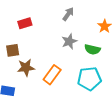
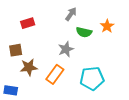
gray star: (69, 41) -> (66, 49), moved
green semicircle: (92, 49) -> (84, 32), moved

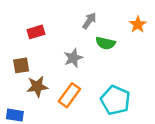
orange star: (107, 26) -> (138, 24), moved
gray star: (66, 49) -> (73, 58), moved
cyan pentagon: (92, 78) -> (115, 100), turned 30

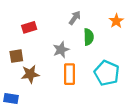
green semicircle: (105, 43) -> (89, 37), turned -105
orange rectangle: (69, 95) -> (69, 74), moved, turned -36
cyan pentagon: (115, 100) -> (107, 73), moved

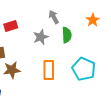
gray arrow: (75, 18) -> (54, 17), turned -64
gray star: (61, 50) -> (41, 37), moved

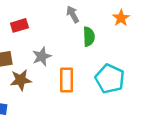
gray star: (41, 37) -> (42, 56), moved

